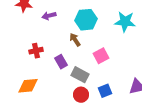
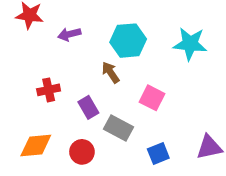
pink square: (101, 56) -> (152, 98), turned -35
red circle: (81, 95) -> (82, 152), moved

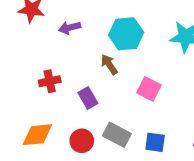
gray rectangle: (119, 128) -> (117, 135), moved
blue square: (158, 153) -> (155, 142), turned 30

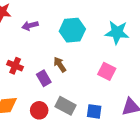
brown arrow: (109, 64) -> (60, 65), moved
red cross: (50, 81) -> (15, 66), turned 35
pink square: (149, 89) -> (107, 71), moved

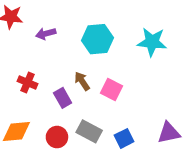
pink square: (107, 71) -> (111, 89), moved
blue square: (94, 111) -> (124, 138), turned -35

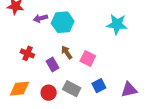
cyan hexagon: (98, 39) -> (63, 22), moved
blue square: (124, 138) -> (99, 86), moved

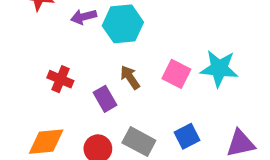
cyan star: (117, 24) -> (219, 68), moved
pink square: (88, 58) -> (176, 74), moved

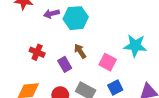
pink square: (176, 74) -> (108, 62), moved

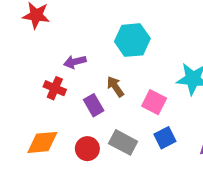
purple arrow: (51, 14) -> (75, 62), moved
cyan hexagon: (76, 18) -> (132, 40), moved

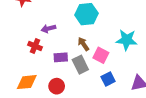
brown arrow: (115, 87) -> (83, 44), moved
purple rectangle: (94, 105) -> (61, 57), turned -64
gray rectangle: (123, 142) -> (80, 65), moved, turned 36

